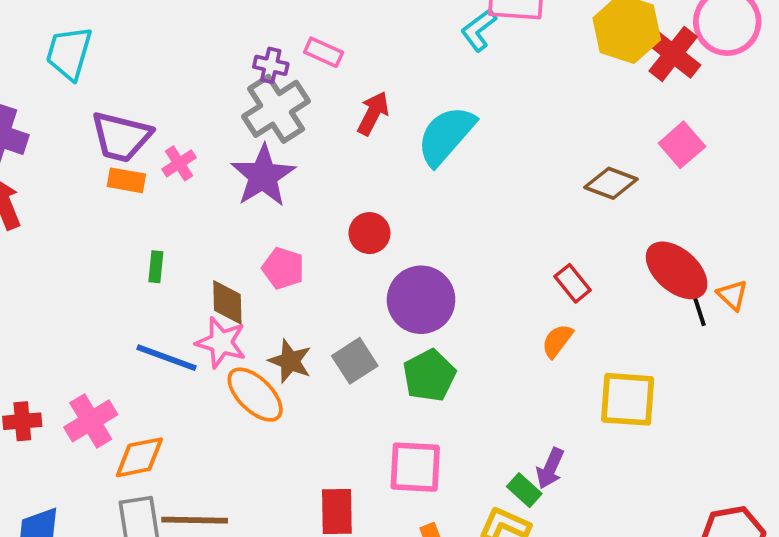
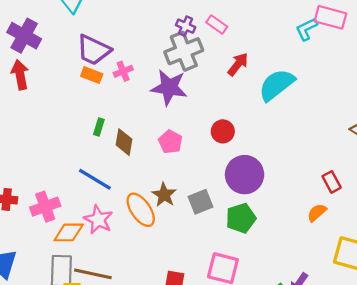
purple star: (263, 176) -> (169, 87), turned 30
brown diamond: (227, 302) -> (124, 142), moved
pink star: (221, 342) -> (98, 220), moved

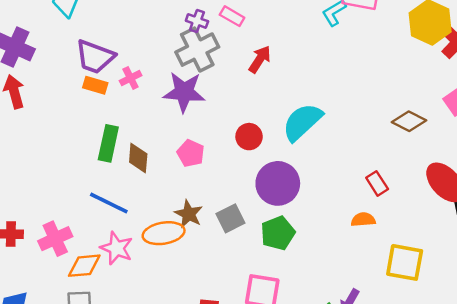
cyan semicircle: (277, 85) -> (302, 122), moved
green rectangle: (99, 127) -> (108, 143), size x1.8
orange ellipse: (141, 210) -> (164, 233), turned -60
orange semicircle: (317, 213) -> (363, 220), turned 42

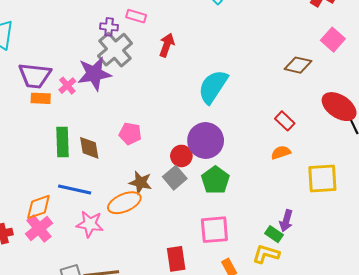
purple star: (184, 92) -> (94, 74), moved
red circle: (249, 137) -> (181, 156), moved
orange diamond: (84, 266) -> (38, 207), moved

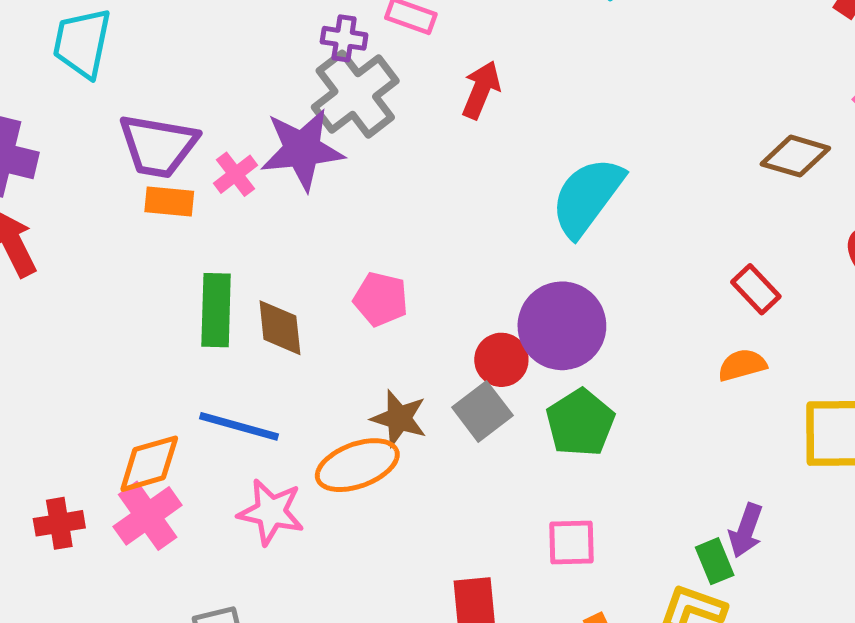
pink square: (214, 230) -> (571, 543), size x0.7
green rectangle: (274, 234) -> (715, 561), turned 30

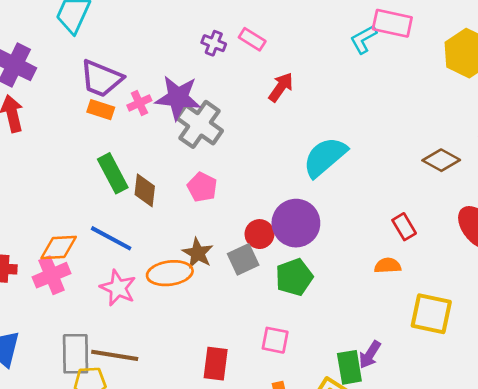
gray cross: (355, 94) -> (199, 124), moved, turned -30
green rectangle: (216, 310) -> (113, 173), turned -42
green rectangle: (715, 561) -> (349, 367), size x1.4

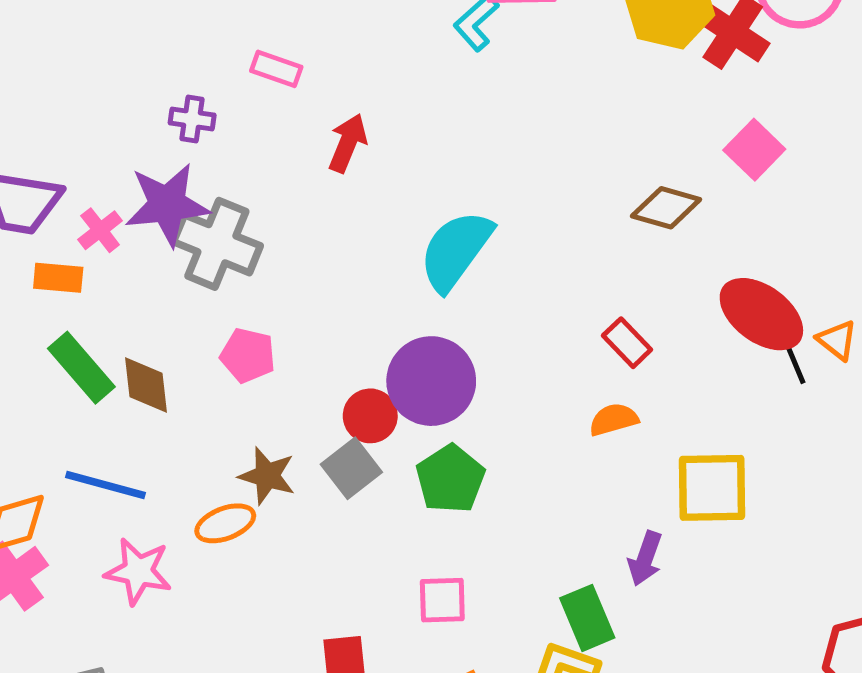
purple cross: (214, 43) -> (192, 119), moved
orange rectangle: (101, 110) -> (58, 278), moved
orange ellipse: (170, 273) -> (225, 523), size x0.7
purple arrow: (370, 355) -> (645, 558), moved

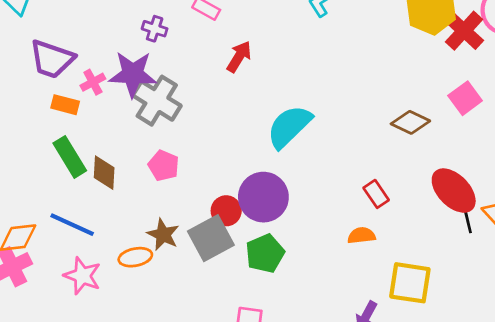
gray square: (351, 468) -> (211, 238), size x1.4

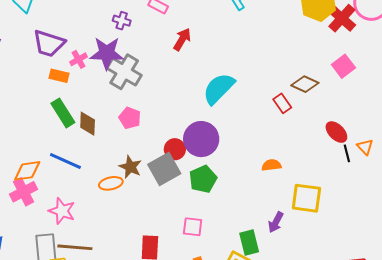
red ellipse: (454, 191) -> (336, 132), size x0.7
red rectangle: (376, 194) -> (282, 103), moved
pink star: (82, 276) -> (62, 211), moved

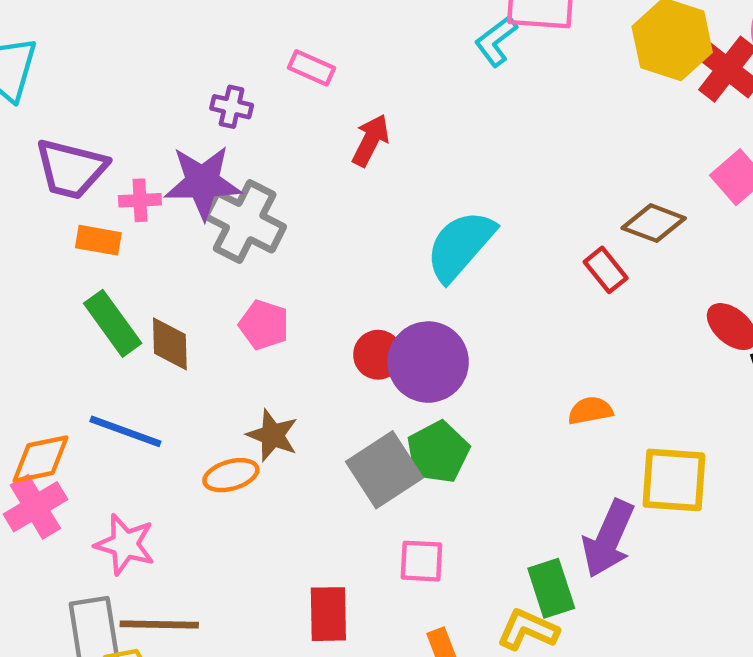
pink cross: (78, 59) -> (140, 200), turned 30
red circle: (175, 149) -> (378, 355), moved
gray square: (164, 169) -> (384, 470), moved
purple arrow: (276, 222) -> (608, 539), size x1.6

